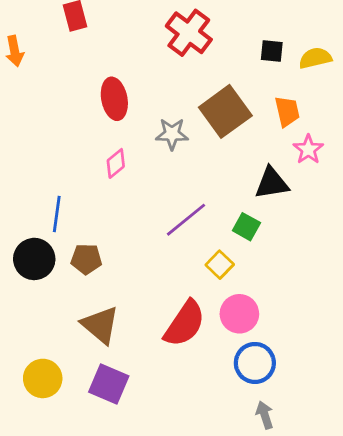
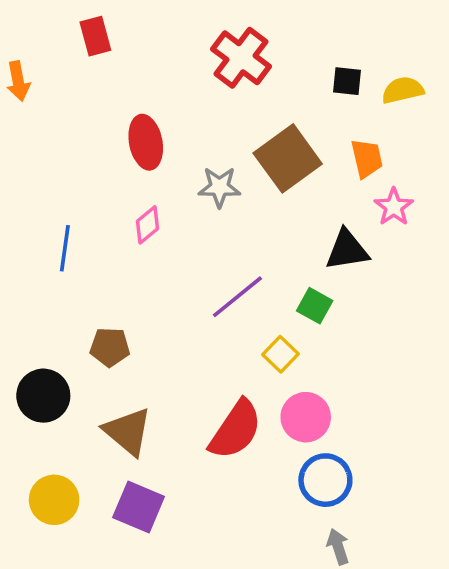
blue line: (57, 214) -> (65, 248), moved
black circle: (34, 259) -> (43, 396), moved

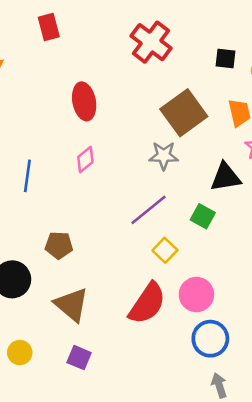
gray star: (219, 187) -> (164, 156), moved
yellow square: (281, 354) -> (165, 250), moved
yellow circle: (54, 500) -> (20, 353), size x0.7
purple square: (139, 507) -> (79, 358), size x0.7

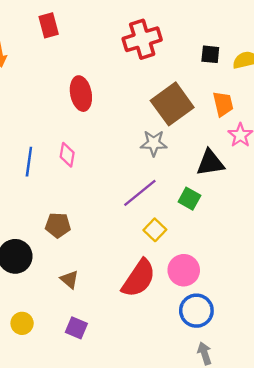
red cross: (151, 42) -> (142, 39), turned 36
pink diamond: (85, 159) -> (67, 155), moved, turned -40
brown triangle: (71, 305) -> (69, 279), size x0.6

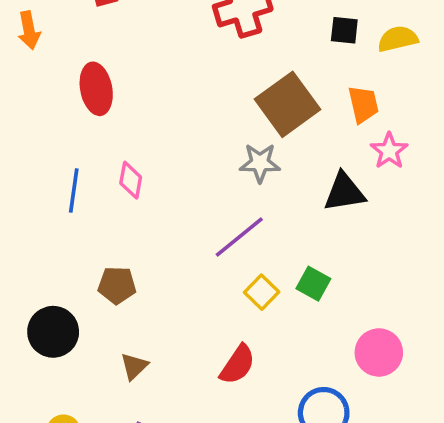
red ellipse: (81, 94) -> (96, 89), moved
green square: (189, 199) -> (313, 284), moved
pink circle: (184, 270) -> (379, 352), moved
red semicircle: (139, 278) -> (238, 365), size x0.7
brown triangle: (69, 279) -> (134, 366), turned 36

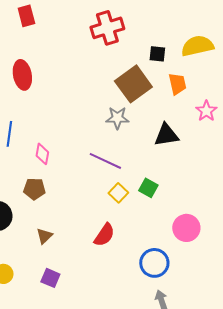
black square: (344, 30) -> (157, 54), moved
yellow semicircle: (398, 39) -> (197, 46), size x1.4
pink star: (389, 151) -> (206, 111), moved
pink diamond: (131, 180) -> (42, 154), moved
purple line: (239, 237) -> (105, 161), turned 64

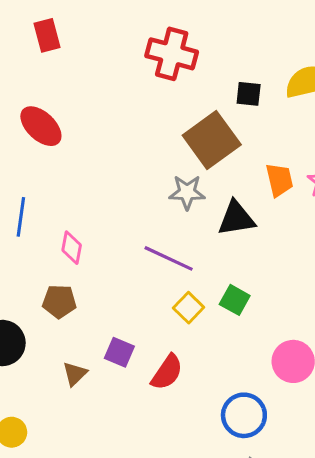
red cross: (107, 28) -> (172, 54), turned 32
red ellipse: (22, 75) -> (41, 126), turned -36
orange trapezoid: (177, 84) -> (279, 180), moved
black triangle: (166, 135) -> (236, 218), moved
purple square: (50, 278) -> (119, 352), moved

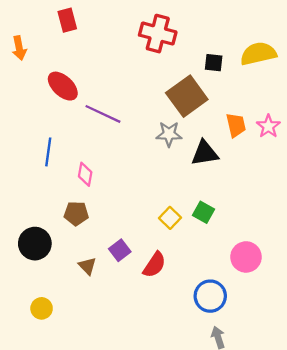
purple line: (169, 258) -> (103, 114), moved
purple square: (119, 352) -> (120, 250), turned 30
brown triangle: (75, 374) -> (87, 266), turned -30

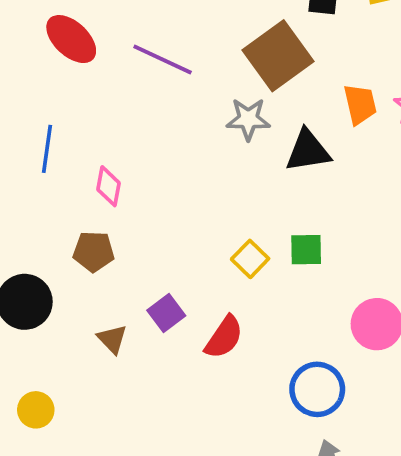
purple line: (103, 114) -> (163, 60), moved
green square: (204, 212) -> (306, 250), turned -30

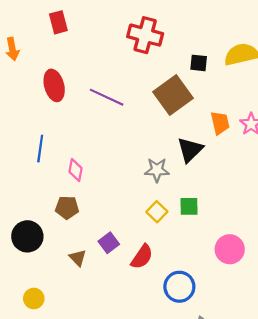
red ellipse: (71, 39) -> (54, 85), turned 32
gray star: (248, 119) -> (157, 170), moved
black triangle: (308, 151) -> (190, 150), turned -36
blue circle: (317, 389) -> (179, 287), moved

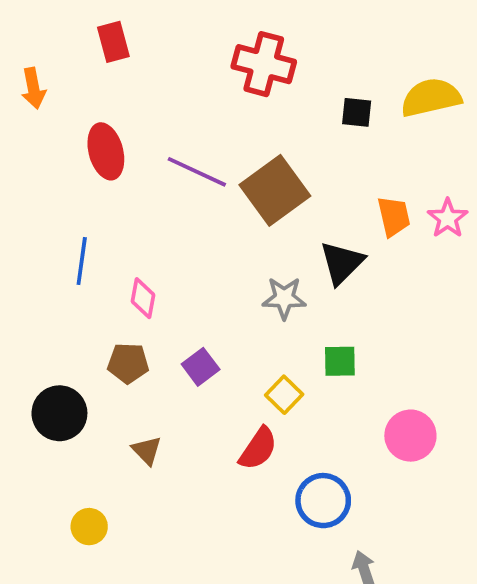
brown square: (173, 95) -> (275, 190), moved
yellow square: (157, 212) -> (284, 395), moved
purple square: (109, 243) -> (201, 367), moved
yellow circle: (34, 298) -> (89, 527), moved

